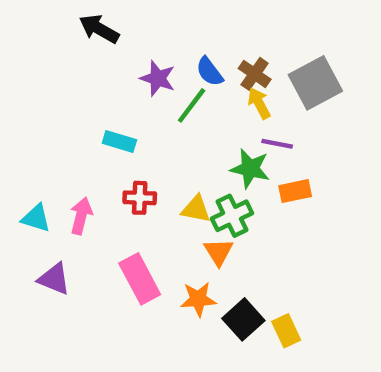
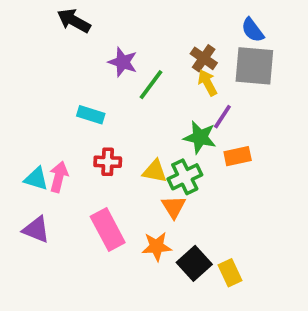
blue semicircle: (210, 72) -> (253, 30), moved
gray square: (315, 83) -> (254, 66), turned 33
purple line: (277, 144) -> (222, 117), turned -68
cyan triangle: (36, 218) -> (36, 179), moved

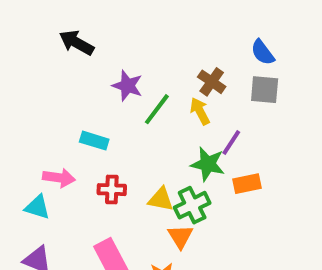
gray square: (254, 66) -> (265, 90), size x0.7
yellow arrow: (207, 83) -> (200, 111), moved
pink arrow: (59, 177) -> (59, 178), moved, turned 84

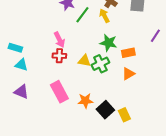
cyan rectangle: (94, 141) -> (15, 48), moved
purple line: (231, 143) -> (155, 36), moved
pink arrow: (59, 178) -> (59, 40), moved, turned 56
orange triangle: (180, 237) -> (128, 74), moved, turned 32

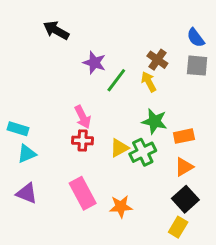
yellow triangle: (84, 61) -> (119, 148), turned -40
cyan triangle: (21, 65) -> (27, 154), turned -40
black square: (105, 110) -> (185, 199), moved
yellow rectangle: (124, 115) -> (178, 227), turned 56

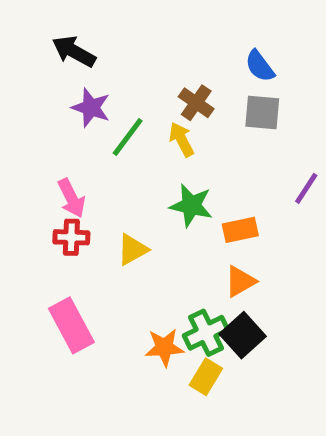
black arrow: (56, 30) -> (74, 51), moved
green cross: (143, 152) -> (206, 333), moved
orange star: (121, 207) -> (164, 347), moved
yellow rectangle: (178, 227) -> (206, 377), moved

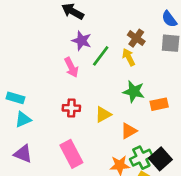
pink arrow: (71, 198) -> (71, 67), moved
orange triangle: (240, 281) -> (129, 131), moved

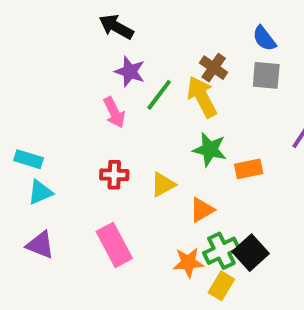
yellow arrow: (129, 57) -> (202, 97), size x1.5

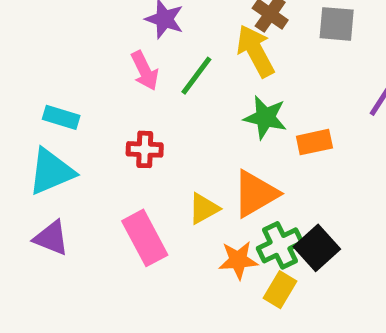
green line: (159, 95) -> (196, 76), moved
cyan rectangle: (29, 159) -> (61, 117), moved
yellow triangle: (163, 185) -> (204, 208), moved
cyan triangle: (40, 192) -> (51, 172), size x1.5
orange triangle: (202, 210) -> (255, 194), size x1.5

